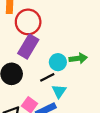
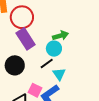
purple rectangle: (28, 47) -> (26, 39), turned -55
green arrow: (78, 58) -> (60, 36), moved

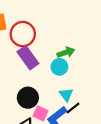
black line: (47, 64) -> (73, 108), moved
black circle: (15, 65) -> (28, 98), moved

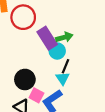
purple rectangle: (28, 58) -> (47, 38), moved
black line: (73, 108) -> (65, 66), moved, turned -32

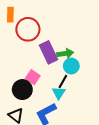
cyan circle: (57, 51) -> (71, 66), moved
pink square: (36, 95) -> (33, 77), moved

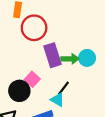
cyan circle: (71, 66) -> (87, 58), moved
cyan triangle: (59, 93) -> (57, 100), turned -40

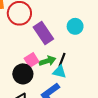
green arrow: (70, 59) -> (47, 61), moved
pink square: (32, 79) -> (31, 60), turned 32

